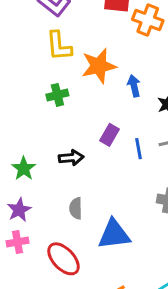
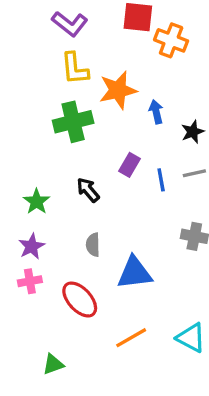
green cross: (57, 95) -> (73, 122), size x1.6
black arrow: (71, 158) -> (88, 190), turned -125

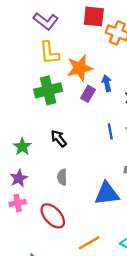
purple rectangle: (130, 165) -> (88, 94), moved
blue triangle: (135, 273) -> (107, 194), moved

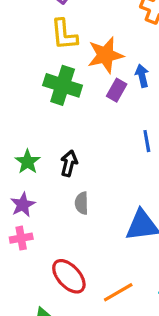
green cross: (48, 90) -> (63, 85), turned 32
black arrow: (59, 138) -> (69, 163), moved, turned 54
red ellipse: (53, 216) -> (69, 276), moved

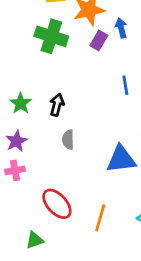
orange line: (118, 292) -> (100, 218), turned -44

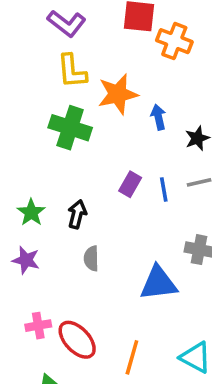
purple rectangle: (99, 41) -> (130, 184), moved
purple star: (16, 141) -> (26, 260), turned -30
pink cross: (15, 170) -> (38, 326), moved

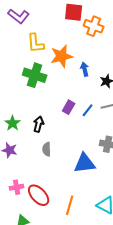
purple L-shape: (67, 23) -> (19, 16), moved
blue line: (164, 189) -> (88, 110), turned 48

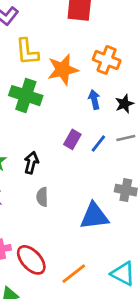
orange cross: (94, 26) -> (107, 60), moved
blue arrow: (85, 69) -> (94, 100), moved
orange line: (70, 205) -> (74, 274), turned 36

